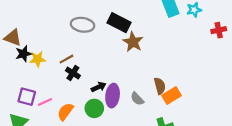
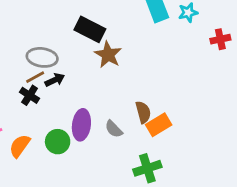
gray ellipse: (83, 25) -> (42, 57), moved
brown line: (66, 59) -> (35, 77), moved
black arrow: (99, 87) -> (55, 80), moved

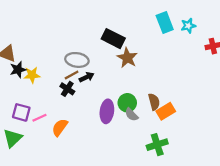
green circle: (58, 142) -> (127, 103), moved

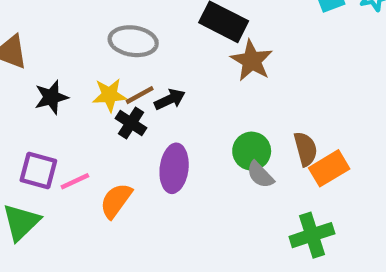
gray ellipse: (77, 60) -> (133, 41), moved
black star: (18, 70) -> (51, 97), moved
yellow star: (32, 75) -> (109, 95), moved
purple ellipse: (107, 111) -> (174, 168), moved

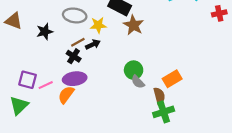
yellow star: (109, 95) -> (98, 25), moved
black star: (51, 97) -> (45, 32), moved
brown semicircle: (305, 149) -> (159, 96), moved
purple ellipse: (174, 168) -> (75, 79), moved, turned 75

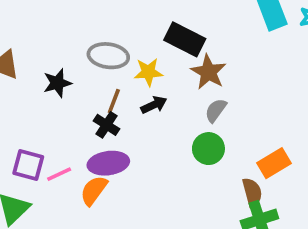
brown line: (78, 42) -> (114, 101), turned -40
black arrow: (93, 44) -> (154, 105), moved
gray semicircle: (138, 82) -> (216, 110), moved, turned 80

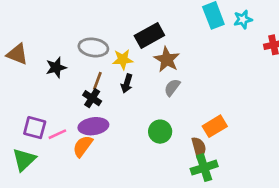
black rectangle: (185, 39) -> (149, 35), turned -56
black arrow: (154, 105) -> (127, 84), turned 132
green circle: (208, 149) -> (160, 132), moved

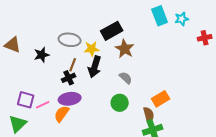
black arrow: (127, 84) -> (95, 67), size x1.5
gray semicircle: (172, 88) -> (126, 78), moved, turned 96
black cross: (92, 98) -> (69, 78), turned 32

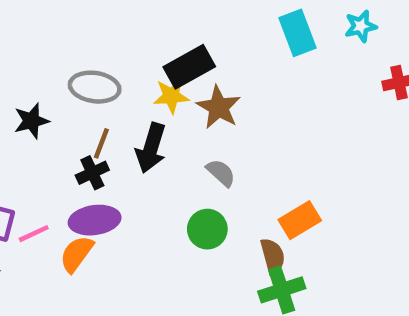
cyan star: (182, 19) -> (361, 26), moved
yellow star: (92, 49) -> (171, 96), moved

